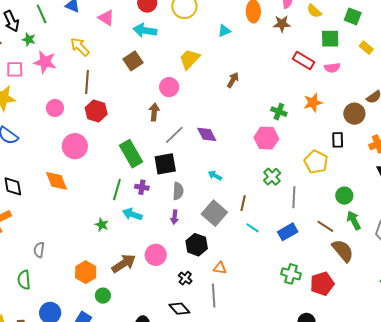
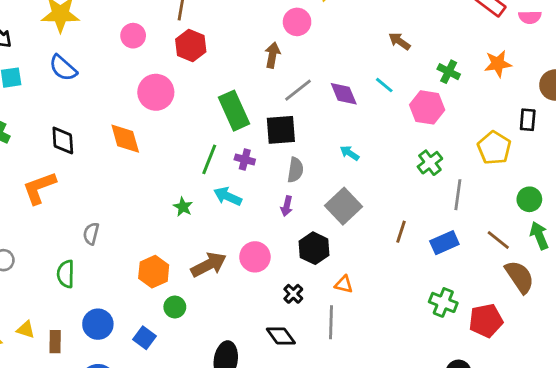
brown arrow: (233, 80) -> (399, 41), moved, turned -91
brown line: (243, 203) -> (401, 232), moved
cyan line: (253, 228) -> (384, 85), moved

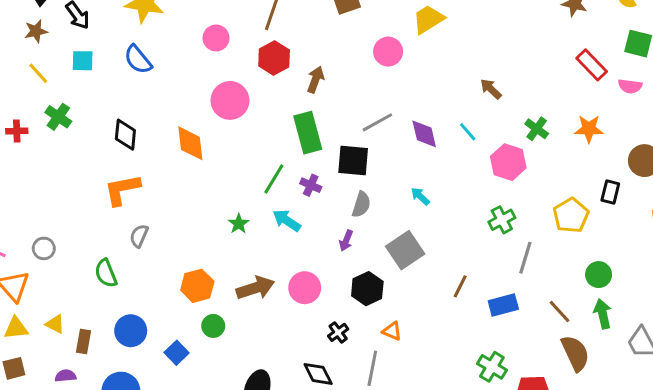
brown arrow: (272, 55) -> (315, 80), moved
orange L-shape: (39, 188) -> (122, 190), moved
green semicircle: (66, 274) -> (106, 273), turned -32

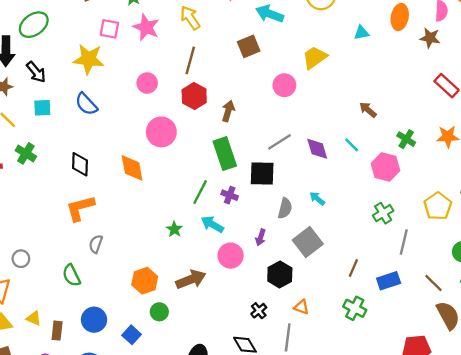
gray semicircle: (361, 205) -> (285, 208), moved
pink circle: (305, 288) -> (231, 256), moved
green cross: (492, 367) -> (355, 308), moved

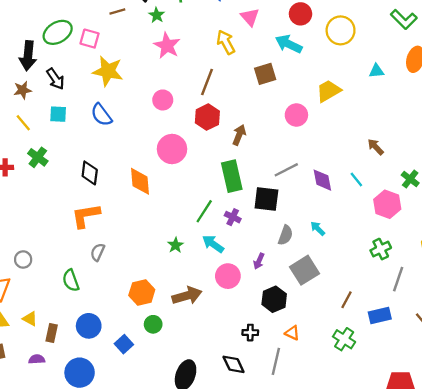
yellow arrow: (190, 18) -> (226, 42), moved
pink square: (109, 29) -> (90, 39), moved
black cross: (259, 311) -> (250, 333), turned 35

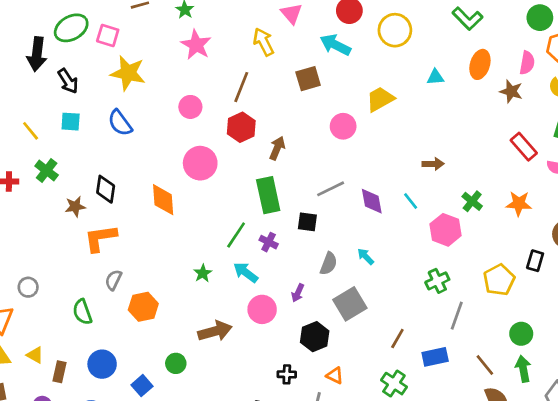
brown star: (23, 90) -> (75, 207), moved
brown arrow: (376, 147) -> (433, 164), turned 132
black square: (266, 199) -> (307, 222), size x0.7
orange hexagon: (142, 293) -> (143, 307), moved

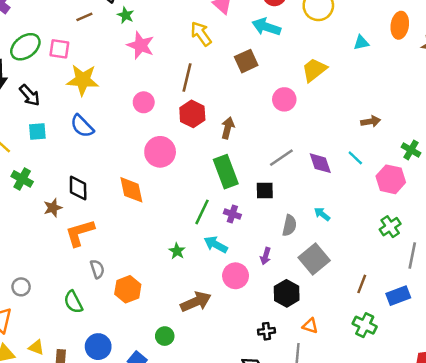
gray semicircle: (113, 280) -> (97, 269), turned 144

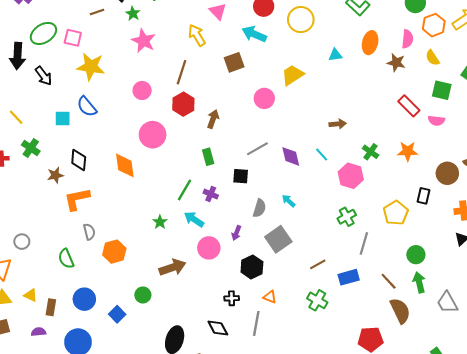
cyan square: (37, 131) -> (63, 119), moved
green rectangle: (226, 172) -> (208, 157), size x0.6
brown line: (362, 284) -> (318, 264), turned 35

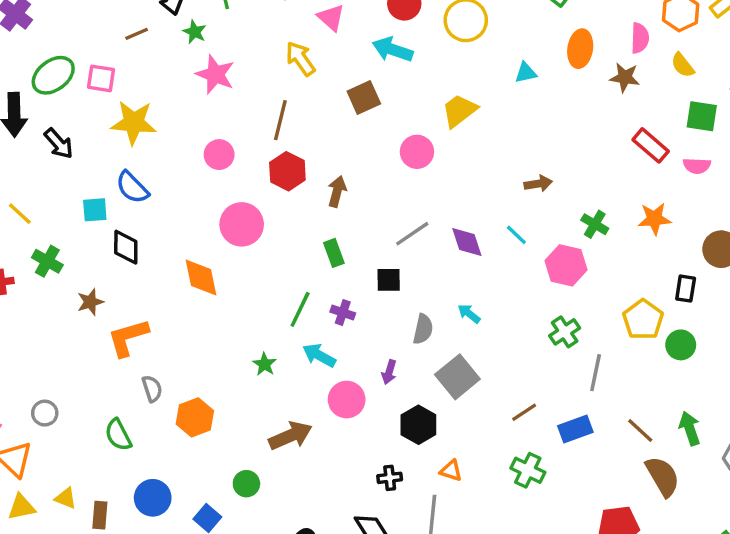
black diamond: (79, 160) -> (126, 247), moved
green circle: (416, 255) -> (681, 345), moved

